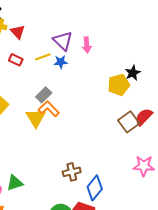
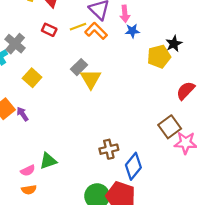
blue star: (61, 62) -> (132, 31), moved
orange L-shape: (49, 109) -> (96, 31), moved
yellow triangle: (36, 118) -> (91, 79), moved
brown square: (129, 122) -> (170, 127), moved

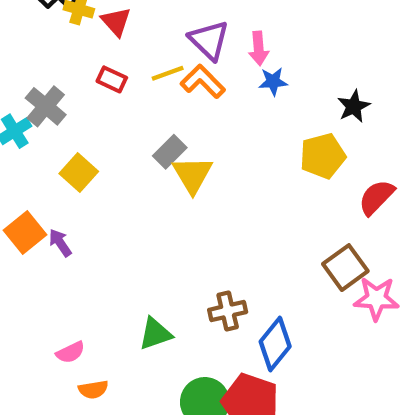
yellow pentagon: (159, 56) -> (323, 156), moved
green triangle: (48, 161) -> (155, 334), moved
orange semicircle: (29, 190) -> (93, 389), moved

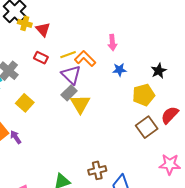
purple triangle: (209, 40) -> (71, 75), moved
blue star: (273, 82) -> (119, 70), moved
brown square: (345, 268) -> (147, 127), moved

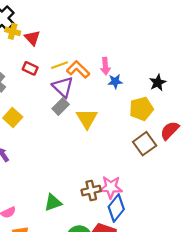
pink arrow: (112, 43) -> (105, 66), moved
yellow triangle: (80, 104) -> (87, 119), moved
pink star: (170, 164) -> (111, 187), moved

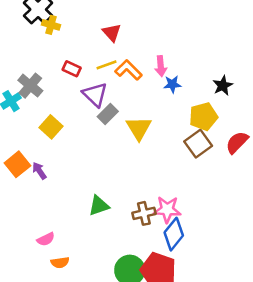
red triangle: (32, 38) -> (112, 33), moved
purple triangle: (63, 87) -> (95, 95), moved
brown square: (145, 144) -> (198, 144), moved
green triangle: (53, 203) -> (99, 206), moved

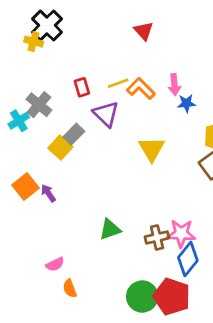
yellow cross: (51, 25) -> (34, 42), moved
red triangle: (112, 33) -> (144, 31), moved
red rectangle: (72, 69) -> (82, 87), turned 48
gray rectangle: (108, 114) -> (74, 134), moved
orange semicircle: (60, 262) -> (70, 288), turned 78

